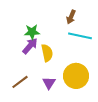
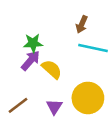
yellow semicircle: (47, 53) -> (52, 69), turned -36

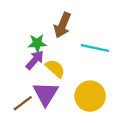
brown arrow: (82, 24) -> (62, 25), moved, size x1.5
purple triangle: (54, 107) -> (46, 94), moved, size x1.6

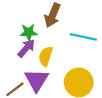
yellow semicircle: (55, 68) -> (46, 56), turned -114

